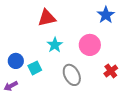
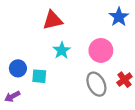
cyan square: (35, 68) -> (39, 76), turned 32
gray ellipse: (72, 75) -> (96, 84), moved

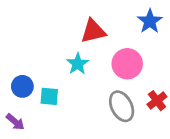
red triangle: (53, 20) -> (93, 31), moved
purple arrow: (12, 96) -> (15, 122), turned -112

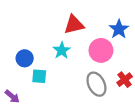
blue star: (150, 21) -> (119, 29), moved
blue circle: (22, 86) -> (25, 58), moved

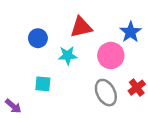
cyan star: (62, 50) -> (68, 55), turned 30
blue circle: (25, 58) -> (38, 38), moved

